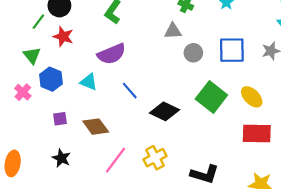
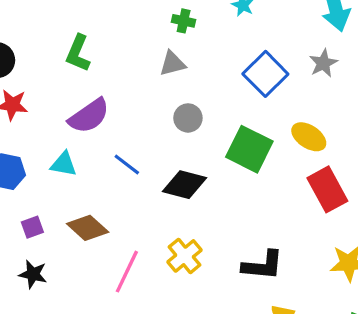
blue square: (232, 50) -> (265, 74), turned -32
gray circle: (193, 53) -> (188, 118), moved
red rectangle: (257, 134) -> (327, 189), turned 72
black star: (61, 158) -> (33, 274), moved

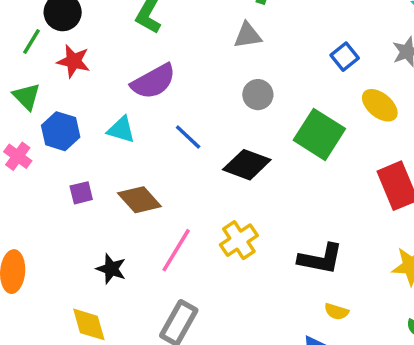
blue square: (265, 74) -> (345, 57), size x0.6
yellow ellipse: (309, 137) -> (380, 105), moved
black star: (33, 274) -> (111, 269), moved

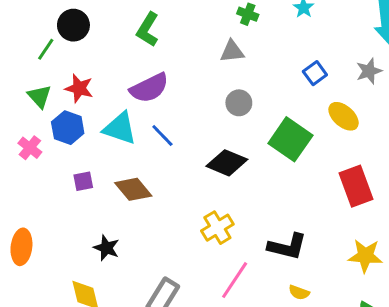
red star: (73, 61) -> (79, 88), moved
cyan triangle: (121, 130) -> (120, 128), size x1.4
blue line: (188, 137) -> (162, 136), moved
pink line: (176, 250) -> (235, 280), moved

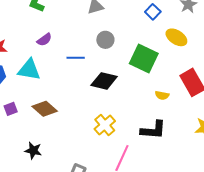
purple semicircle: (149, 88) -> (44, 40), size x0.6
blue line: (162, 136) -> (76, 58), moved, turned -36
yellow semicircle: (299, 292) -> (162, 95), moved

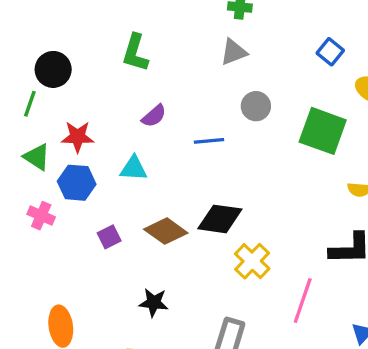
cyan triangle: (29, 70) -> (134, 168), size x0.7
black diamond: (104, 81) -> (220, 219), moved
yellow cross: (105, 125) -> (252, 261), moved

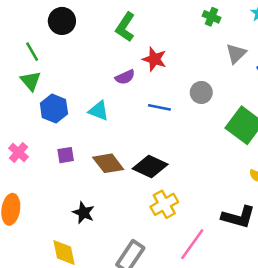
gray triangle: (234, 52) -> (236, 54), moved, turned -40
green line: (30, 104) -> (32, 52), moved, turned -66
red star: (78, 137) -> (154, 59), moved
pink cross: (41, 216) -> (18, 153), moved

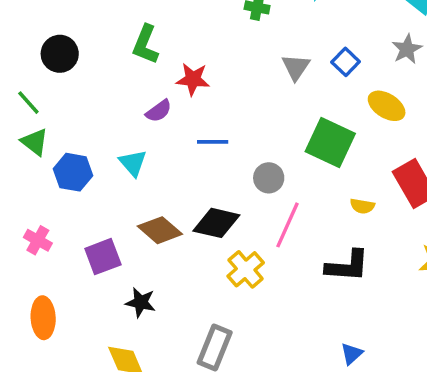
gray triangle: (236, 54) -> (296, 67), moved
gray circle: (201, 92) -> (269, 178), moved
cyan triangle: (99, 111) -> (133, 163), turned 40
purple square: (66, 155) -> (103, 257), moved, size x1.5
pink line: (192, 244) -> (287, 225), moved

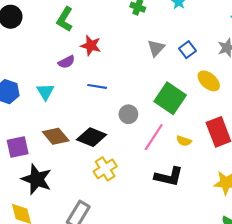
pink line: (287, 225) -> (154, 137), moved
black star: (141, 302) -> (37, 179), size x1.6

